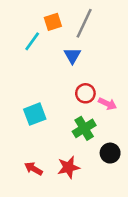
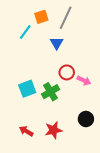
green cross: (84, 128) -> (51, 92), moved

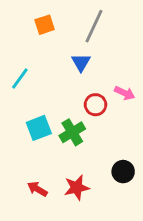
orange square: (41, 17) -> (45, 25), moved
cyan line: (25, 32) -> (20, 79), moved
pink arrow: (84, 81) -> (125, 93), moved

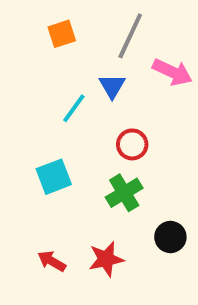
cyan line: (20, 79) -> (74, 108), moved
pink arrow: (125, 93) -> (172, 72), moved, size x1.4
green cross: (72, 132) -> (124, 193), moved

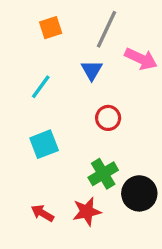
cyan line: (74, 108) -> (41, 87), moved
green cross: (124, 193) -> (103, 174), moved
black circle: (170, 237) -> (139, 193), size x1.4

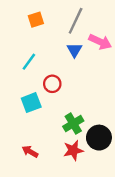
blue triangle: (92, 70) -> (74, 50), moved
red circle: (108, 118) -> (52, 84), moved
red star: (87, 212) -> (73, 150), moved

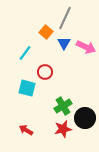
orange square: (36, 20) -> (46, 32), moved, turned -32
pink arrow: (100, 42) -> (86, 47), moved
cyan square: (31, 103) -> (27, 88), turned 36

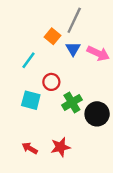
green cross: (63, 106) -> (72, 102), moved
black circle: (85, 118) -> (97, 114), moved
red star: (63, 129) -> (60, 147), moved

